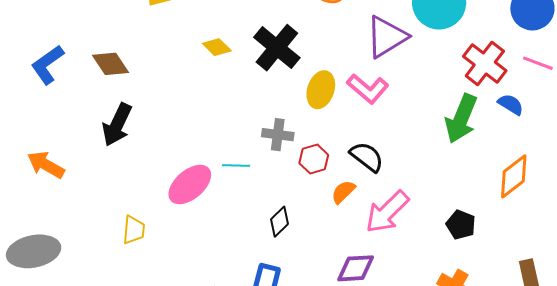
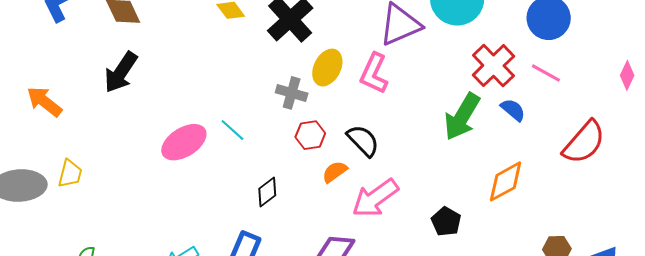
pink L-shape: (368, 89) -> (374, 73), turned 66
gray cross: (278, 135) -> (292, 93), moved
cyan line: (236, 165) -> (232, 130), turned 32
yellow trapezoid: (134, 230) -> (70, 174), moved

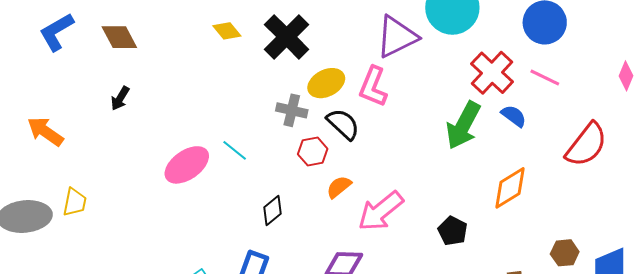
yellow ellipse: (327, 68) -> (326, 83), turned 39
black arrow: (121, 72) -> (120, 98), size x0.6
black semicircle: (363, 141) -> (343, 124), moved

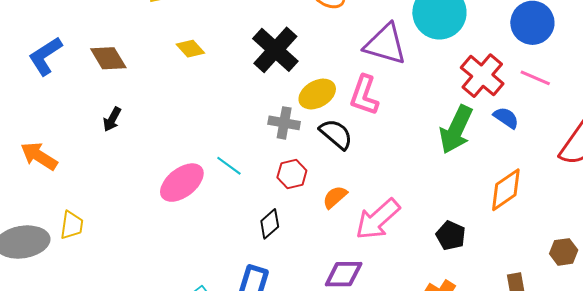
yellow diamond: (227, 31) -> (190, 49), moved
purple triangle: (397, 37) -> (385, 44), turned 45
red hexagon: (313, 151) -> (292, 174), moved

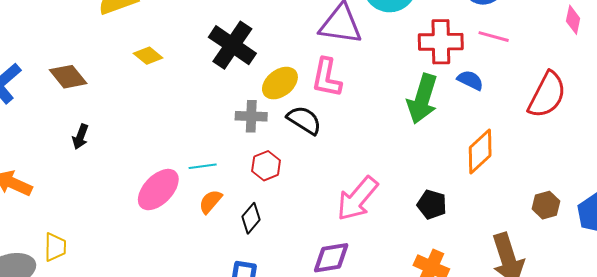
red cross: (482, 76) -> (441, 42), turned -33
cyan line: (229, 166) -> (203, 166), turned -36
orange semicircle: (335, 197) -> (210, 202), moved

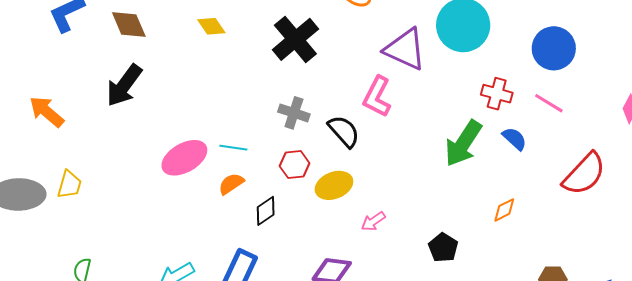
red cross: (441, 42) -> (497, 94), size x0.7
yellow ellipse: (280, 83) -> (334, 185), moved
black arrow: (80, 137) -> (124, 85), size x1.8
orange diamond: (480, 152) -> (504, 210), size x0.6
pink arrow: (357, 199) -> (373, 221), size x0.5

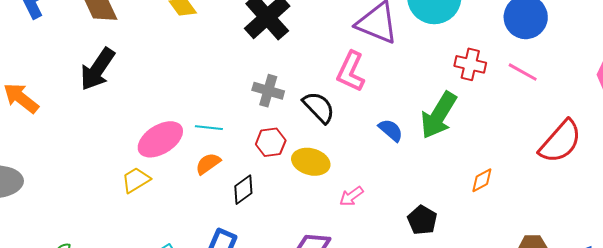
blue semicircle: (514, 139) -> (391, 130), moved
yellow trapezoid: (69, 185) -> (136, 180), moved, turned -136
yellow ellipse: (334, 185) -> (311, 162), turned 39

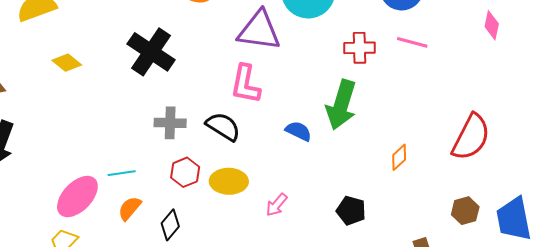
red semicircle: (560, 142) -> (471, 137), moved

